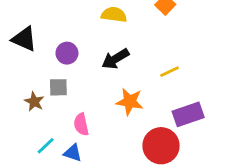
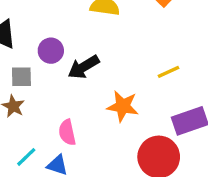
black arrow: (115, 59) -> (84, 67), moved
gray square: (58, 87) -> (21, 77), moved

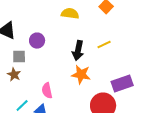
black arrow: (84, 67) -> (78, 51), moved, turned -48
yellow line: (169, 72) -> (104, 45), moved

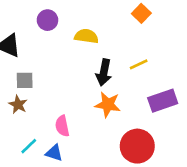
yellow semicircle: (70, 14) -> (86, 36), moved
purple circle: (37, 41) -> (47, 20), moved
purple rectangle: (122, 84) -> (163, 101), moved

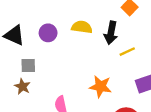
purple circle: (47, 20) -> (48, 33), moved
black arrow: (104, 72) -> (111, 33), moved

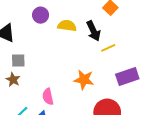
purple circle: (48, 33) -> (41, 15), moved
black arrow: (111, 33) -> (93, 31), turned -36

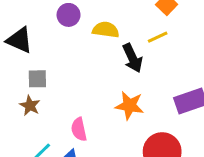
black arrow: (93, 31) -> (132, 58), moved
yellow line: (108, 48) -> (158, 37), moved

